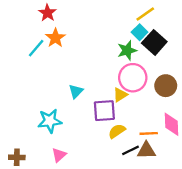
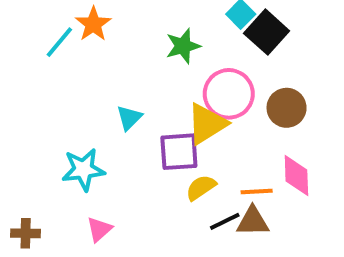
green star: (127, 50) -> (183, 46), moved
yellow triangle: (120, 95) -> (207, 124), size x1.6

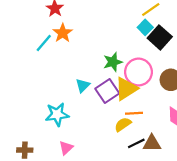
green star: (183, 46) -> (113, 62), moved
purple square: (179, 152) -> (107, 91), moved, turned -30
orange line: (257, 191) -> (134, 113), moved

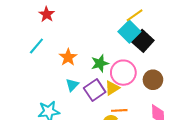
cyan square: (145, 27) -> (129, 32), size x1.5
orange star: (63, 33) -> (68, 57), moved
yellow triangle: (126, 89) -> (112, 88), size x0.7

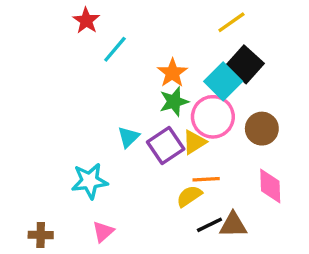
cyan square: (129, 32) -> (223, 81), moved
cyan line: (36, 46) -> (115, 49), moved
orange star: (68, 57) -> (172, 73), moved

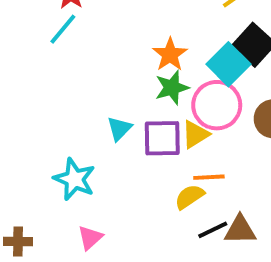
cyan line: (115, 49) -> (63, 29), moved
purple square: (166, 145) -> (162, 138), turned 33
cyan star: (90, 181) -> (74, 179), turned 30

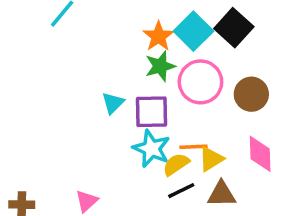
cyan square: (228, 64) -> (193, 31), moved
yellow triangle: (195, 134) -> (211, 159), moved
cyan star: (74, 179) -> (151, 149), moved
black line: (213, 230) -> (181, 191), moved

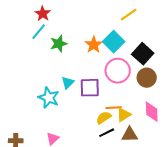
black square: (234, 28) -> (143, 54), moved
green star: (160, 66) -> (59, 44), moved
cyan star: (151, 149) -> (49, 98), moved

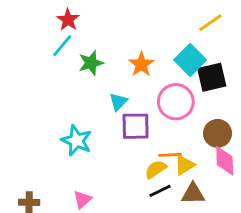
yellow line: (129, 15) -> (210, 23), moved
cyan square: (114, 42) -> (190, 60), moved
black square: (143, 54) -> (212, 77), turned 35
brown circle: (147, 78) -> (218, 133), moved
cyan triangle: (68, 83) -> (118, 102), moved

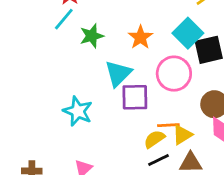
cyan triangle: (118, 102) -> (118, 74), size x1.5

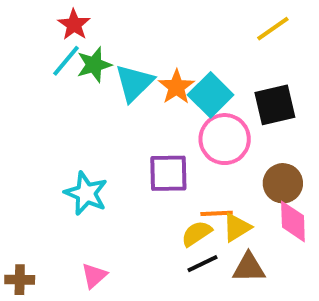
cyan square: (188, 33) -> (211, 95), moved
green star: (92, 36) -> (94, 65), moved
cyan triangle: (118, 74) -> (134, 83), moved

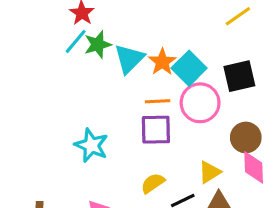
orange line: (217, 213) -> (158, 101), moved
yellow semicircle: (197, 233) -> (153, 183), moved

